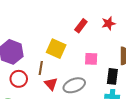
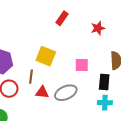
red rectangle: (81, 26) -> (62, 18), moved
red triangle: (51, 84) -> (42, 92), turned -40

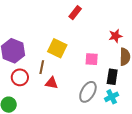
red star: (98, 28) -> (115, 36), moved
gray ellipse: (66, 93) -> (88, 92), moved, turned -40
cyan cross: (105, 103) -> (112, 97), turned -32

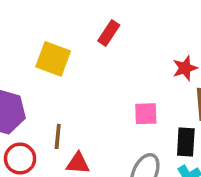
yellow square: (57, 48) -> (53, 59), moved

